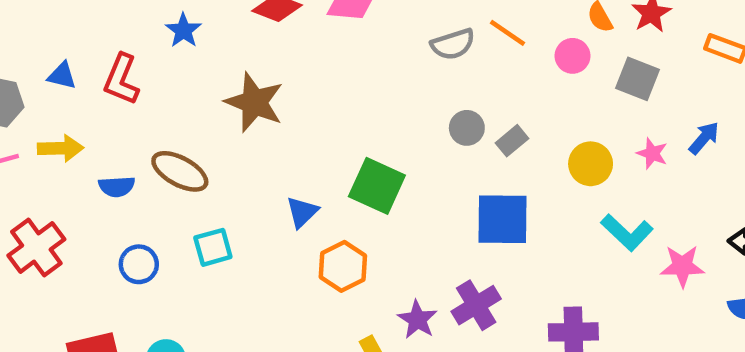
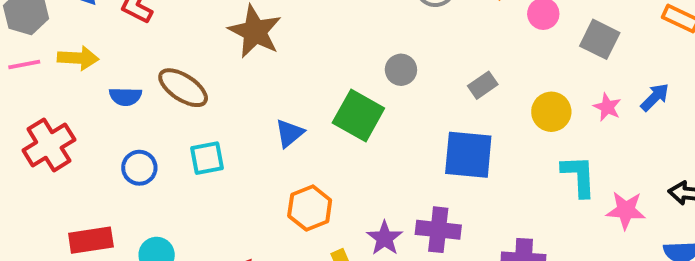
gray circle: (467, 128) -> (401, 70), moved
cyan L-shape: (627, 232) -> (579, 176), turned -141
orange hexagon: (343, 266) -> (310, 208), moved
purple cross: (476, 305) -> (438, 230), turned 33

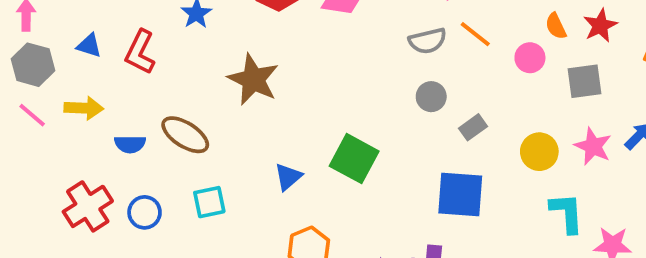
gray square: (600, 39) -> (585, 81), turned -33
pink line: (24, 65) -> (32, 115), turned 52
gray circle: (401, 70) -> (431, 97), moved
pink star: (607, 107) -> (593, 146), size x1.4
red cross: (49, 145) -> (88, 206), moved

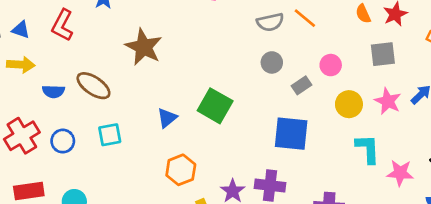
blue triangle: (89, 46) -> (21, 30), moved
pink circle: (530, 58) -> (331, 65), moved

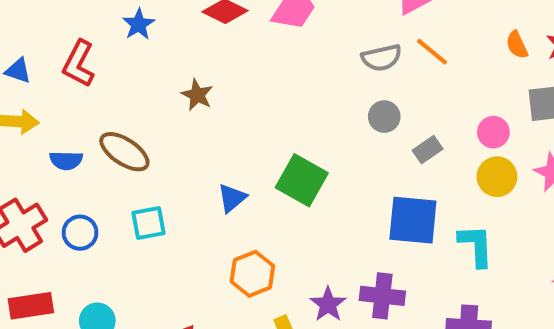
brown star: (144, 47) -> (197, 95), size x0.6
pink circle: (331, 65) -> (493, 132), moved
cyan L-shape: (368, 149) -> (476, 246), moved

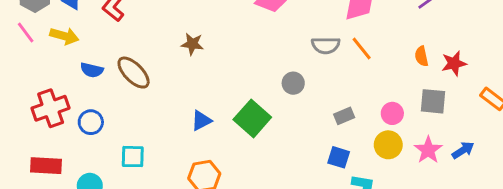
brown star: (197, 95) -> (192, 44), turned -30
gray circle: (384, 117) -> (293, 83), moved
blue square: (413, 220) -> (339, 157), moved, size x0.6
cyan square: (148, 223) -> (133, 157), moved

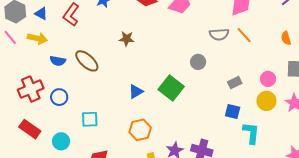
red rectangle: (46, 166) -> (30, 129), turned 35

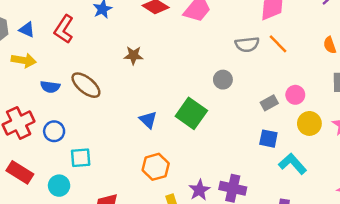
pink circle: (268, 79) -> (295, 95), moved
blue triangle: (136, 92) -> (148, 120), turned -42
cyan square: (90, 119) -> (81, 158), moved
cyan L-shape: (251, 133) -> (292, 164), turned -45

